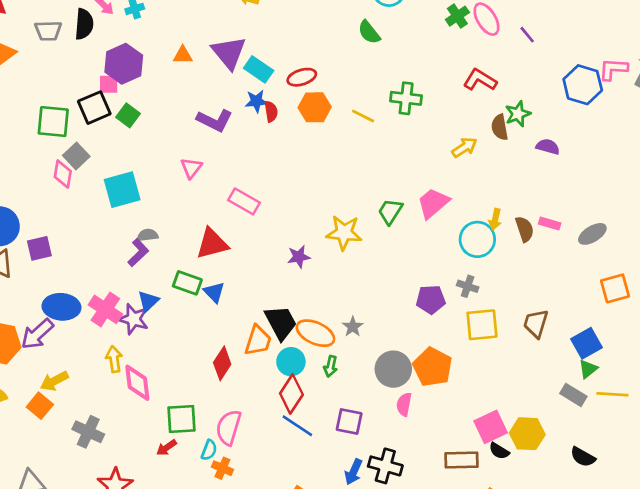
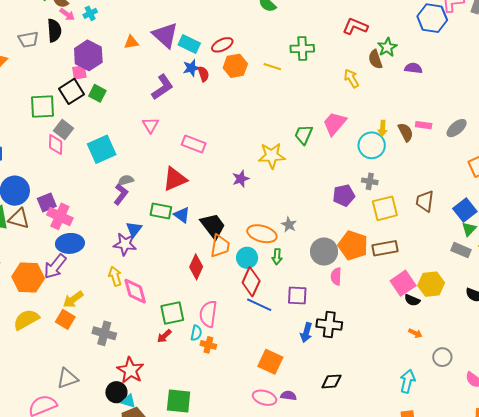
purple L-shape: (215, 120) -> (162, 87), turned -52
yellow arrow: (464, 147) -> (351, 78), turned -78
pink cross: (105, 309) -> (60, 216), moved
black trapezoid: (281, 323) -> (213, 226), moved
brown rectangle: (461, 460) -> (385, 248), moved

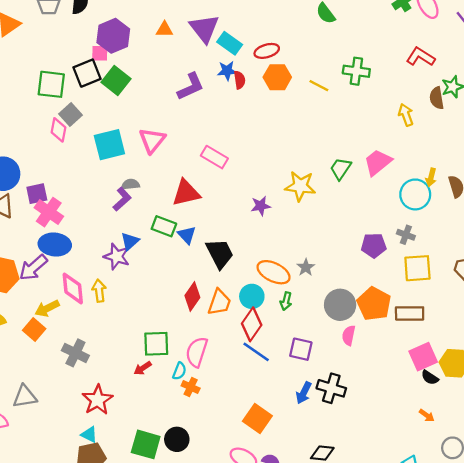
green square: (97, 93) -> (116, 80), size x1.4
pink triangle: (151, 125) -> (152, 140), moved, size x1.4
orange trapezoid: (220, 246) -> (219, 302), moved
pink diamond: (135, 291) -> (73, 288), moved
black circle: (116, 392) -> (177, 439), moved

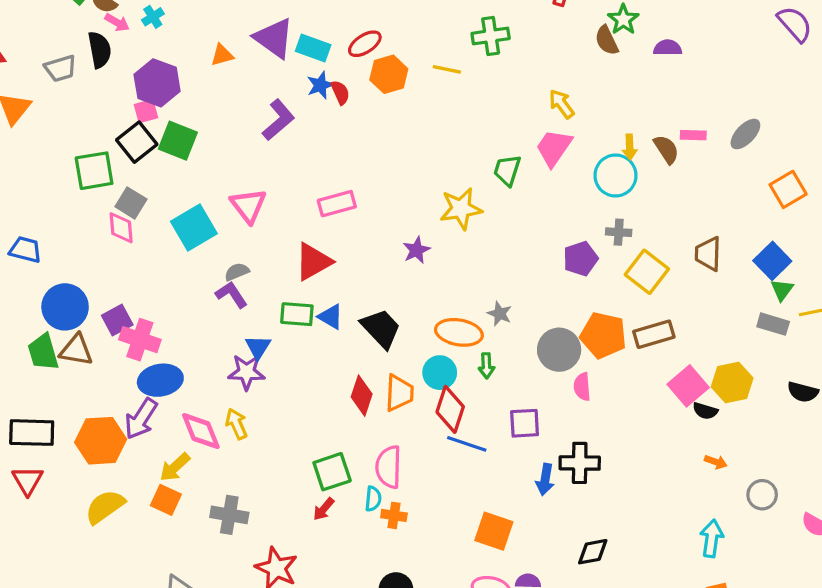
yellow arrow: (406, 115) -> (562, 104), moved
pink rectangle: (214, 157) -> (337, 204), turned -30
purple L-shape: (122, 199) -> (231, 295), turned -65
yellow square: (417, 268) -> (647, 272), turned -32

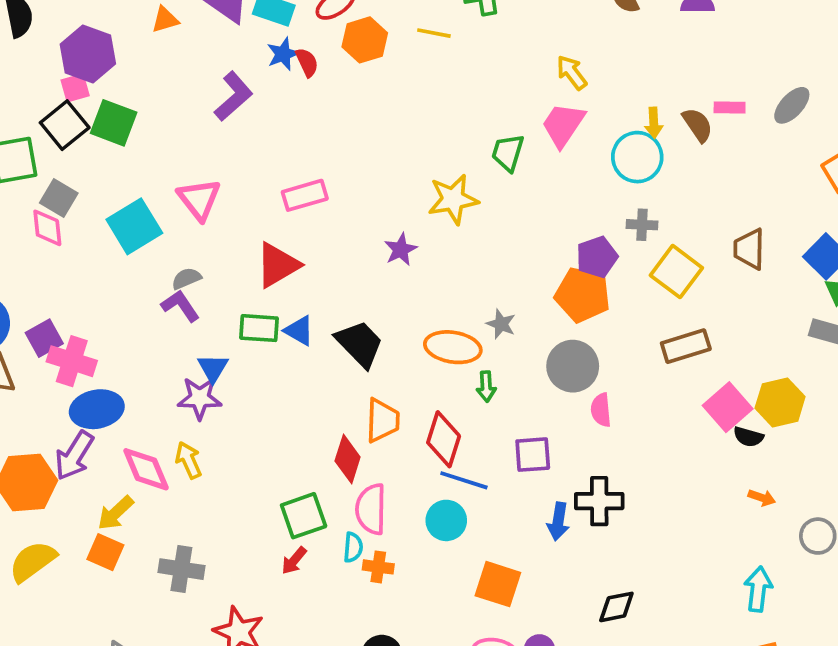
orange pentagon: (603, 335) -> (583, 295), moved
cyan circle: (440, 373) -> (446, 520), moved
red diamond: (362, 396) -> (348, 459), moved

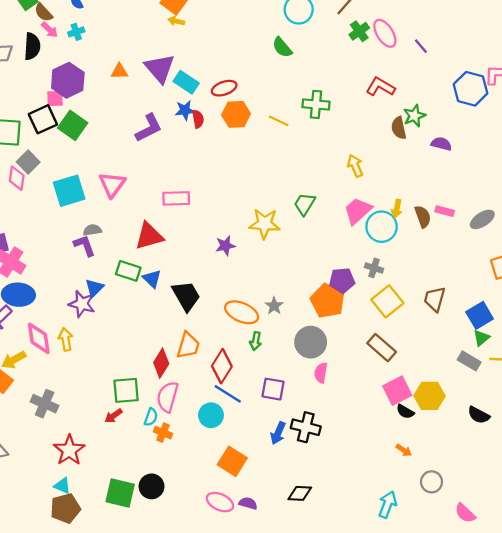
pink trapezoid: (563, 125) -> (358, 211), moved
brown rectangle: (686, 346) -> (382, 348), turned 44

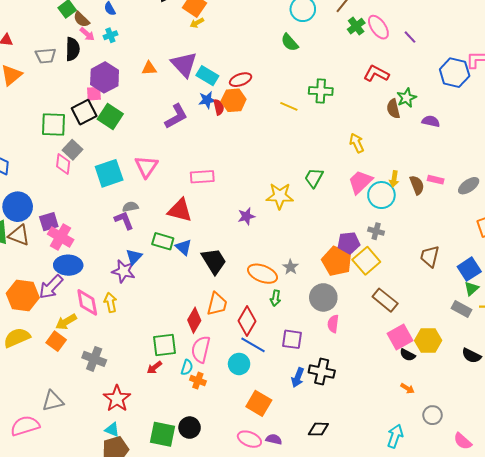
yellow arrow: (176, 21) -> (197, 23), turned -40
orange hexagon: (236, 114) -> (234, 100), moved
red triangle: (149, 236) -> (180, 210), turned 32
yellow square: (387, 301) -> (366, 261), moved

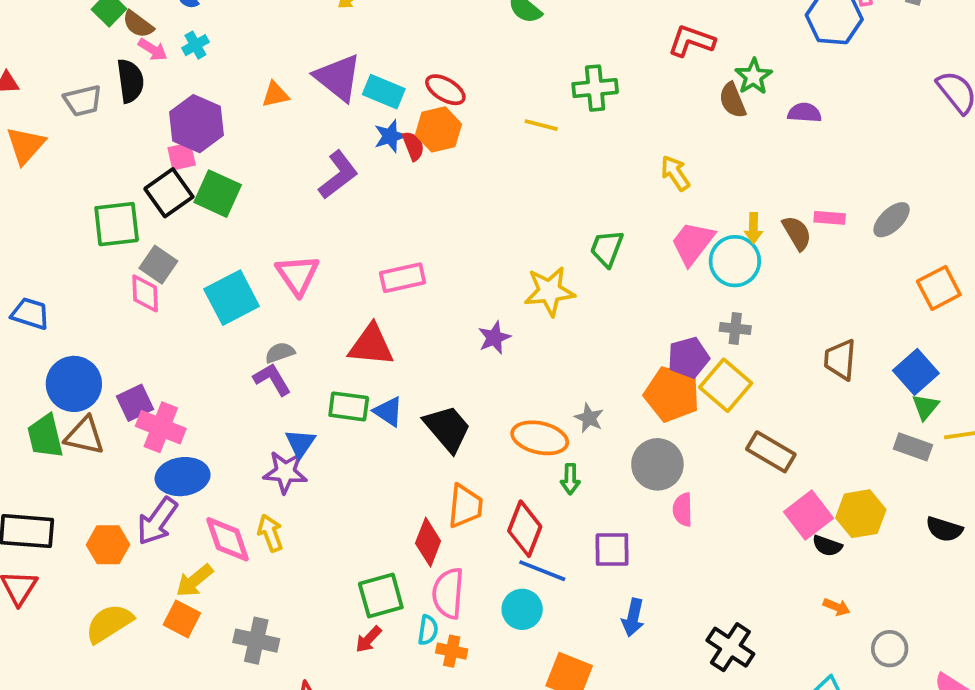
red ellipse: (241, 80) -> (445, 90), turned 60
orange hexagon: (23, 296) -> (108, 545), size x0.7
black cross: (322, 371) -> (730, 647), moved, turned 30

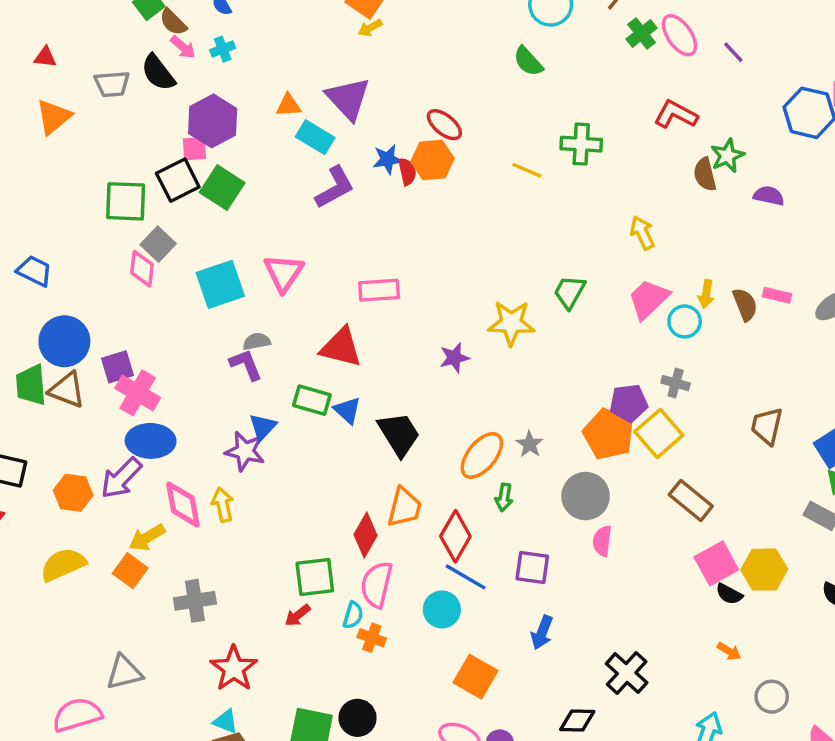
black semicircle: (130, 81) -> (158, 73), turned 141
cyan rectangle: (384, 92) -> (315, 137), moved
cyan circle: (735, 261) -> (685, 321), size x0.7
orange ellipse: (540, 438) -> (482, 455), turned -72
gray cross: (256, 641) -> (195, 601), turned -30

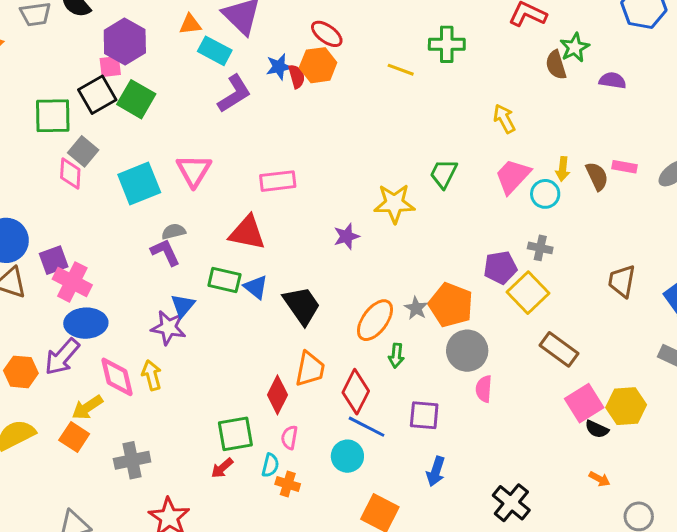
orange pentagon: (609, 434) -> (451, 305), moved
pink semicircle: (377, 584) -> (289, 437), size x0.6

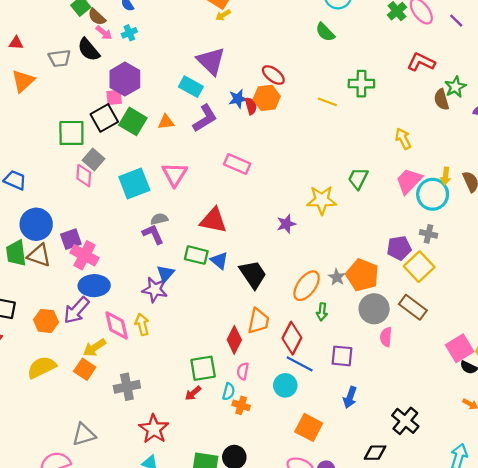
orange triangle: (190, 24) -> (166, 122), moved
pink rectangle: (278, 181) -> (237, 164), moved, turned 30
cyan circle: (545, 194) -> (433, 194), size x1.5
brown rectangle: (559, 349) -> (413, 307), moved

